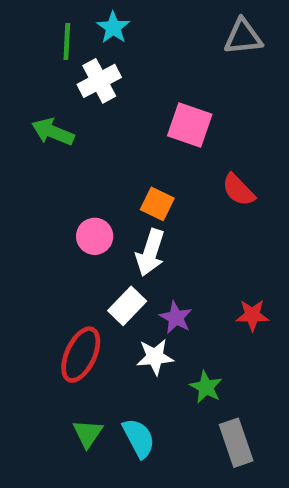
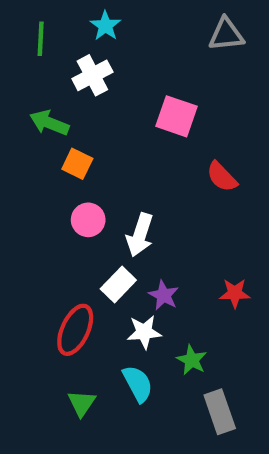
green line: (67, 41) -> (41, 39), moved
orange square: (157, 204) -> (77, 164), moved
cyan semicircle: (139, 438) -> (138, 384), moved

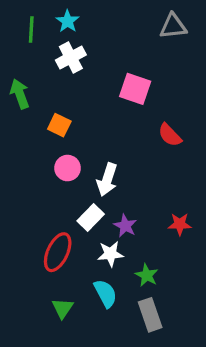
cyan star: (105, 26) -> (68, 21), moved
green arrow: (49, 123) -> (20, 94), moved, turned 48
gray rectangle: (220, 412) -> (150, 315), moved

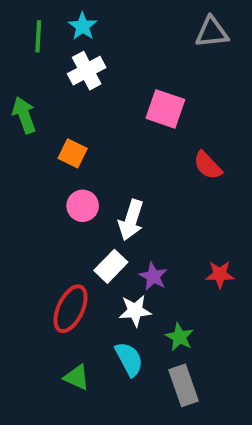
green triangle: (63, 308) -> (77, 377), turned -40

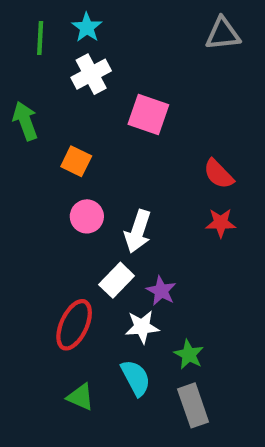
pink square: (165, 109) -> (148, 115), moved
red star: (220, 274) -> (221, 223), moved

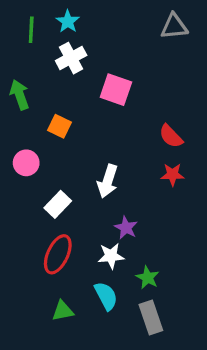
pink circle: (87, 216) -> (26, 163), moved
white rectangle: (117, 280) -> (58, 204), moved
green triangle: (80, 397) -> (63, 311), turned -35

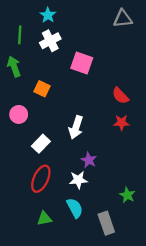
green line: (31, 30) -> (20, 35), moved
green star: (148, 278) -> (127, 195), moved

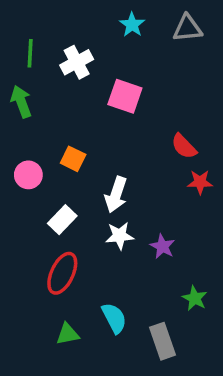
cyan star: (48, 15) -> (132, 25), moved
orange square: (42, 89) -> (73, 159), moved
red star: (122, 123) -> (200, 182), moved
purple star: (89, 160) -> (162, 246), moved
white star: (78, 180) -> (120, 236), moved

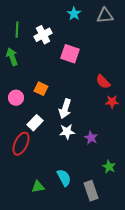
red ellipse: (62, 273) -> (21, 144), moved

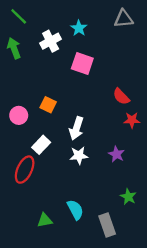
cyan star: (74, 14) -> (79, 28), moved
green line: (17, 30) -> (19, 16), moved, turned -49
green arrow: (12, 57) -> (14, 48), moved
purple star: (91, 138) -> (117, 154), moved

